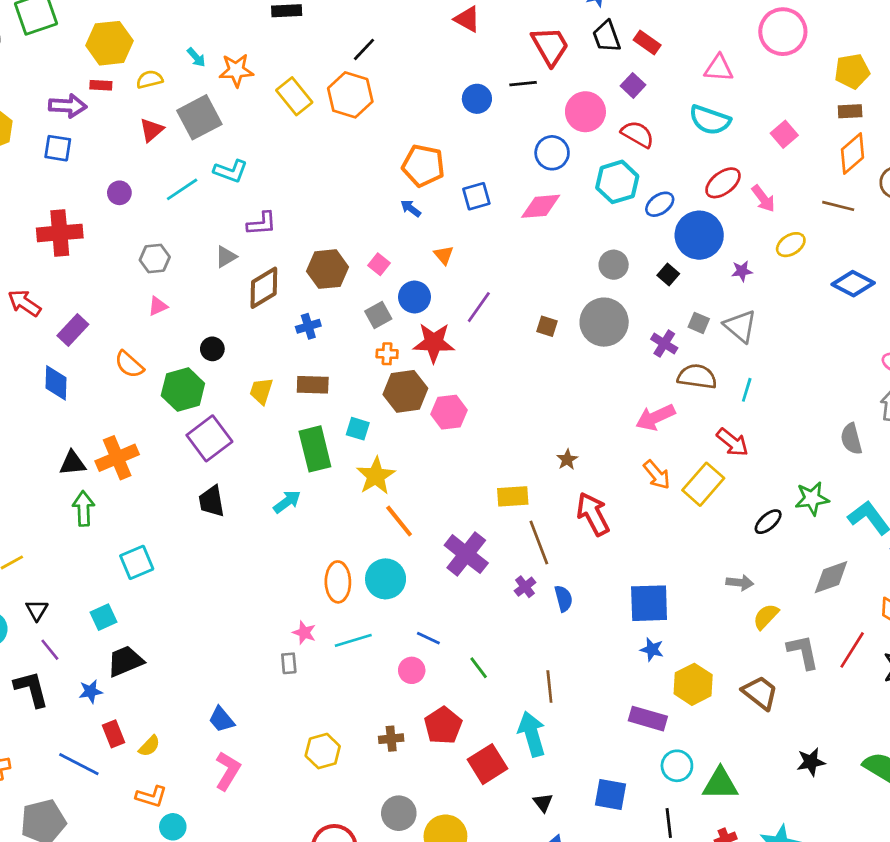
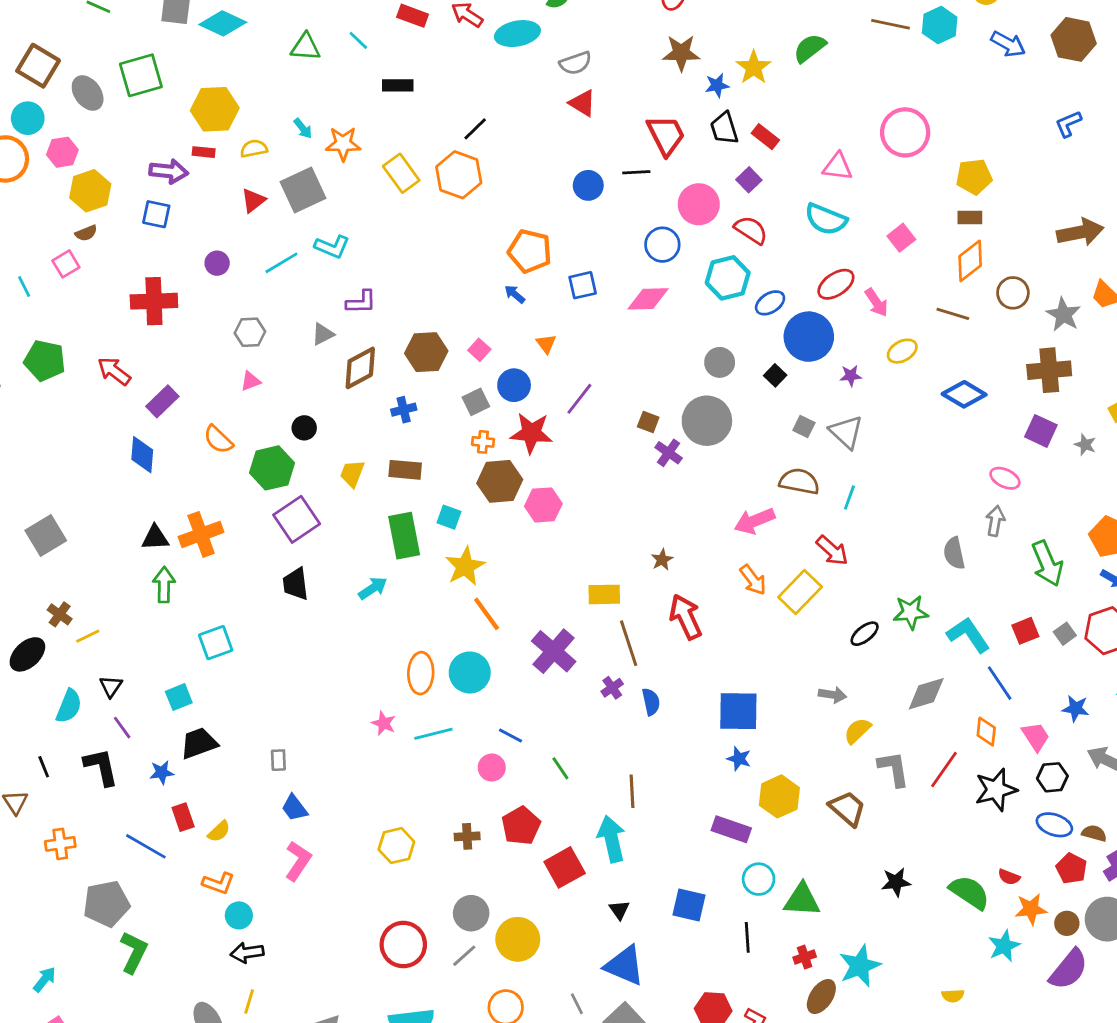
purple cross: (664, 344) -> (669, 453), moved
gray rectangle: (289, 663) -> (278, 760), moved

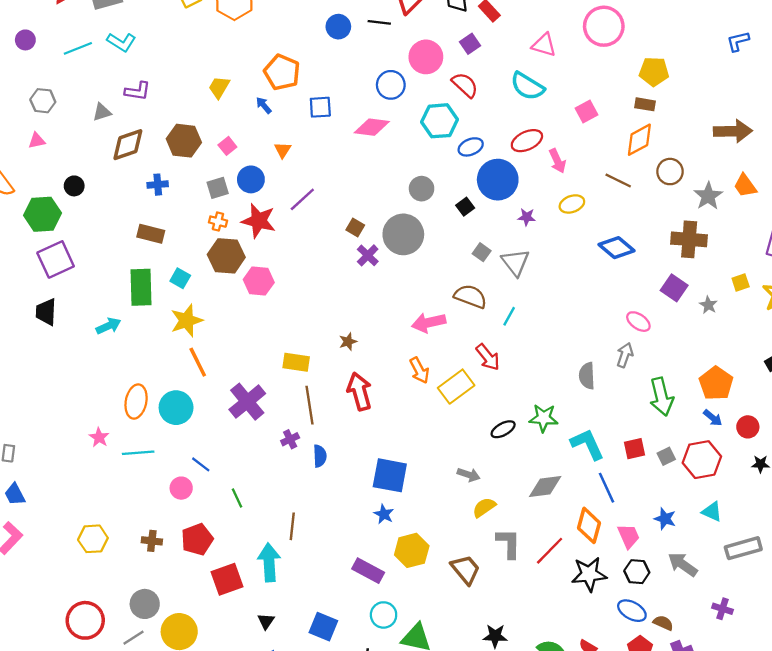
yellow trapezoid: (352, 473) -> (219, 87), moved
orange diamond: (986, 732) -> (589, 525), size x1.4

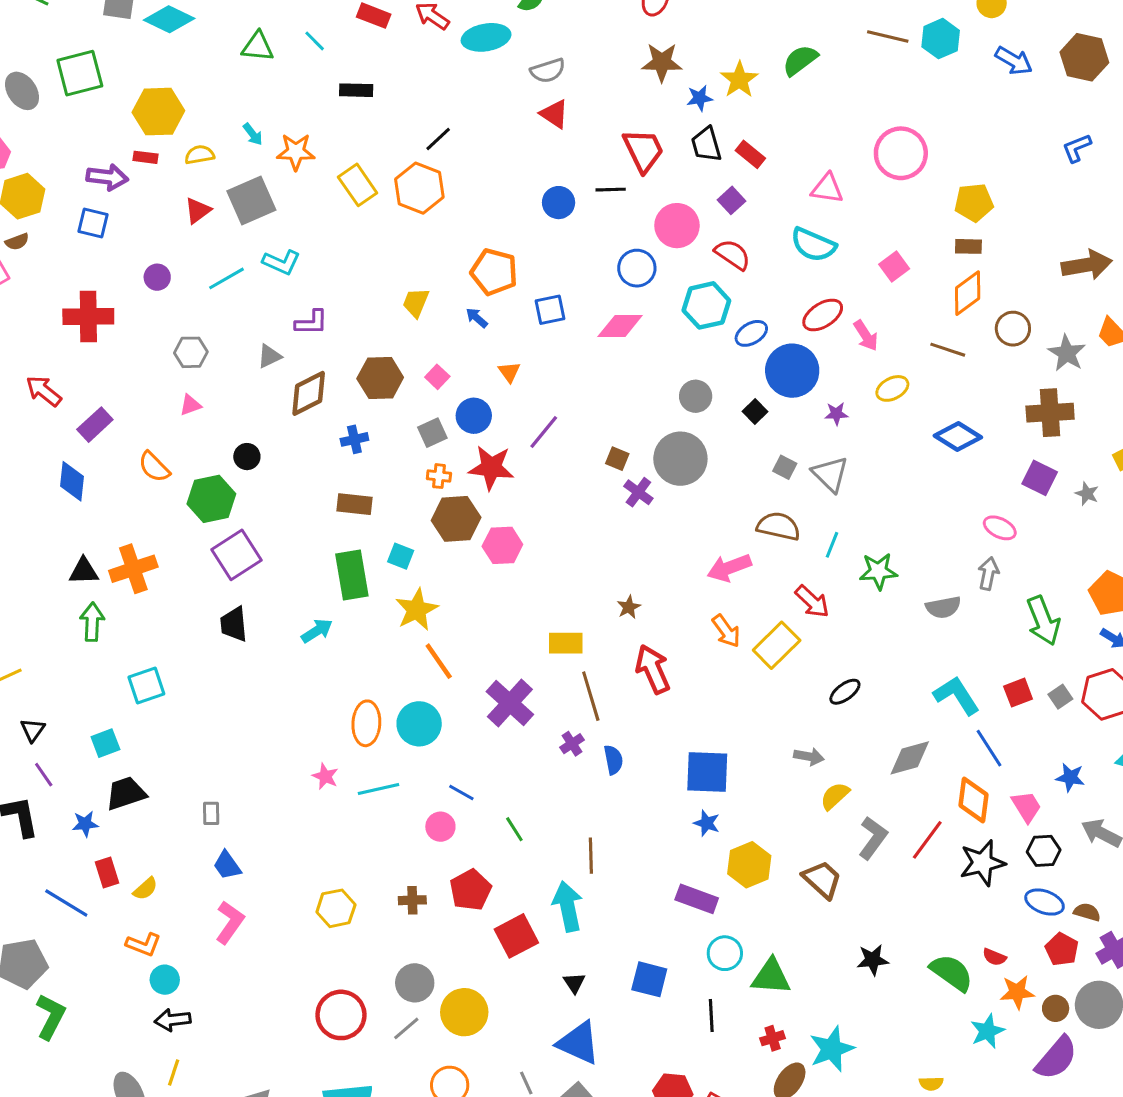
gray semicircle: (587, 376) -> (943, 607), turned -90
green star: (544, 418) -> (878, 571), moved
gray L-shape: (509, 543) -> (873, 838), turned 44

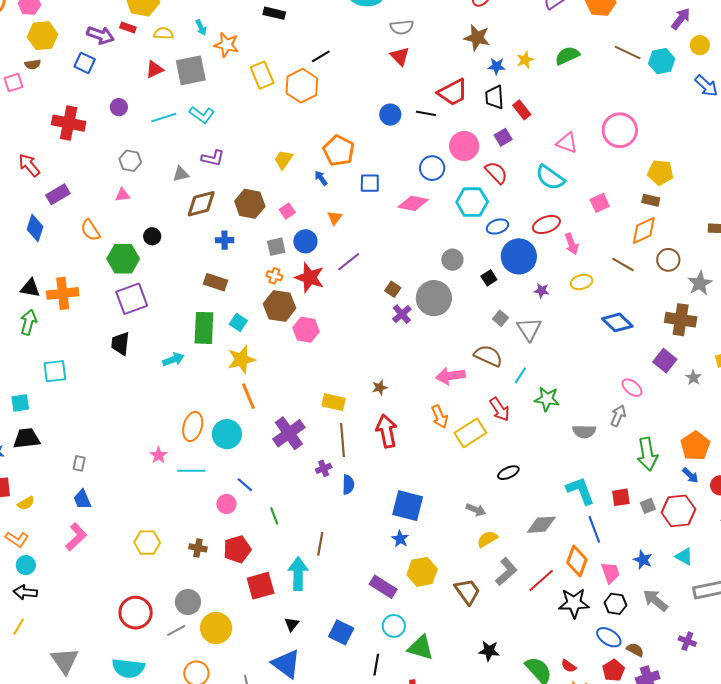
yellow star: (739, 80) -> (525, 60), size x0.7
red trapezoid: (643, 150) -> (453, 92), turned 76

